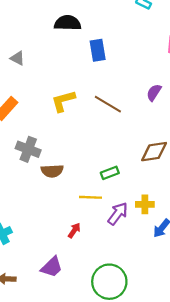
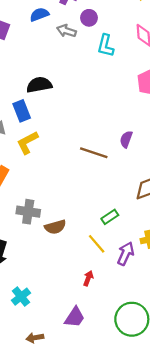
blue rectangle: (98, 50) -> (22, 111), moved
purple semicircle: (154, 92) -> (126, 139), moved
yellow L-shape: (63, 101) -> (27, 142), moved
yellow line: (90, 197) -> (97, 244), turned 60

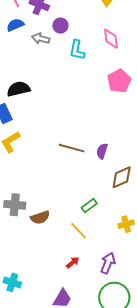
purple semicircle: (126, 139) -> (102, 151), moved
purple arrow: (126, 254) -> (108, 263), moved
red arrow: (88, 278) -> (73, 262), turned 32
cyan cross: (21, 297) -> (12, 282), turned -30

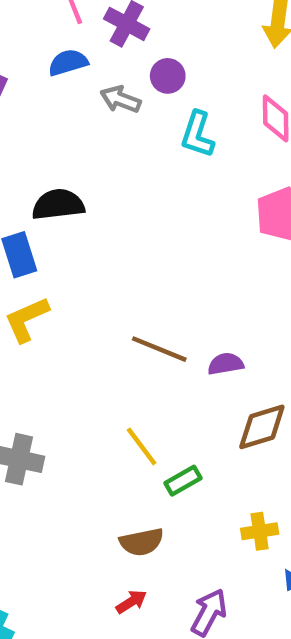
purple semicircle: (102, 151) -> (226, 364), turned 56
brown semicircle: (40, 217) -> (142, 542), moved
yellow line: (79, 231) -> (142, 446), moved

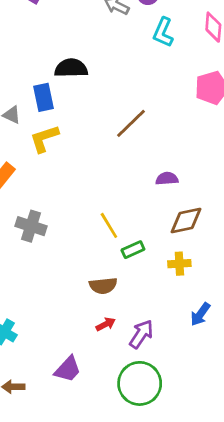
brown line: (159, 349) -> (131, 123), moved, turned -72
yellow cross: (260, 531) -> (179, 264), moved
red arrow: (131, 602) -> (106, 324), moved

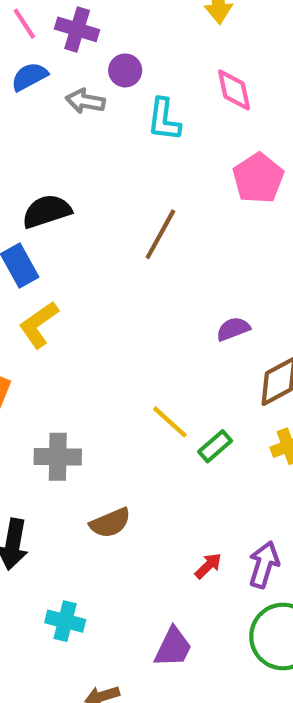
brown line: (131, 123) -> (160, 234), moved
brown semicircle: (103, 286) -> (110, 523), moved

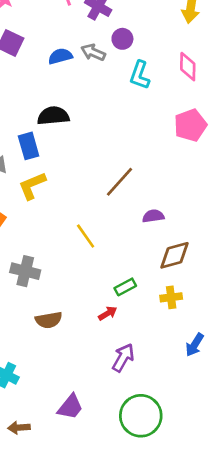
blue semicircle: (29, 77) -> (60, 56), moved
brown line: (160, 234) -> (120, 182), moved
yellow line: (170, 422) -> (86, 236), moved
purple arrow: (264, 565) -> (123, 358), moved
red arrow: (208, 566) -> (108, 313), moved

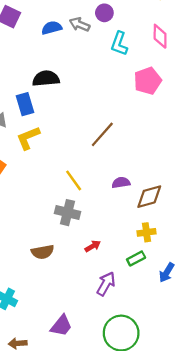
pink pentagon: (190, 125) -> (148, 81), moved
purple semicircle: (153, 216) -> (121, 183), moved
gray cross: (25, 271) -> (68, 213), moved
green rectangle: (125, 287) -> (136, 258), moved

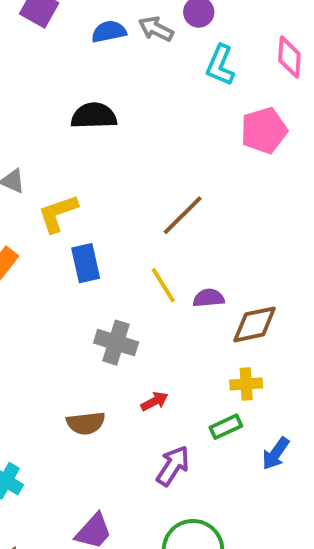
blue rectangle: (25, 104) -> (86, 263), moved
yellow line: (74, 180) -> (163, 285), moved
brown semicircle: (43, 252) -> (86, 423), moved

